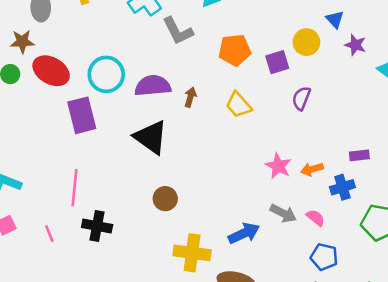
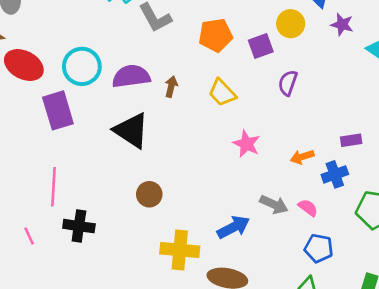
pink star: (278, 166) -> (246, 144), moved

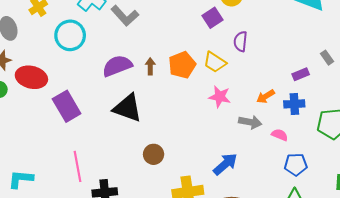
orange pentagon: (216, 35) -> (182, 65), moved
cyan circle: (82, 66) -> (70, 35), moved
yellow trapezoid: (222, 93) -> (215, 62), moved
blue cross: (335, 174) -> (294, 104), turned 30
gray arrow: (274, 204) -> (250, 122), moved

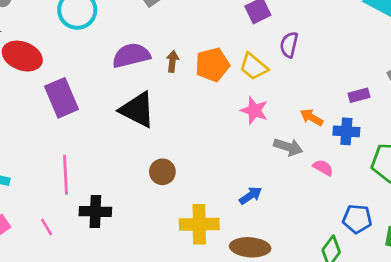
orange arrow: (266, 96) -> (312, 117), turned 54
blue arrow: (225, 164) -> (251, 195), size x0.7
blue pentagon: (296, 164) -> (357, 219), moved

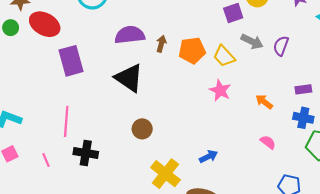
purple semicircle: (289, 45) -> (281, 46), moved
blue cross: (346, 131) -> (303, 118), moved
gray arrow: (288, 147) -> (252, 41), moved
yellow cross: (199, 224) -> (165, 174), turned 32

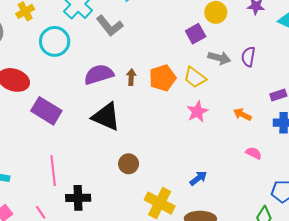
purple rectangle: (71, 61) -> (46, 111), turned -32
pink star: (220, 90) -> (197, 112), turned 30

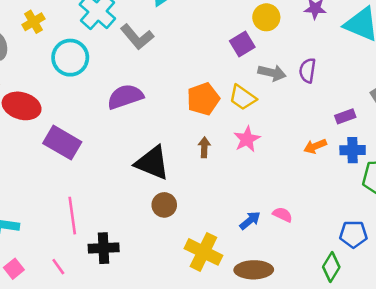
brown arrow: (131, 77) -> (204, 147), moved
orange arrow: (242, 114) -> (315, 146), moved, turned -48
black triangle: (106, 117) -> (152, 163), moved
pink semicircle: (254, 153) -> (283, 215), moved

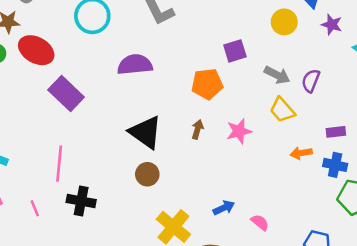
purple square: (242, 44) -> (235, 51), moved
yellow trapezoid: (243, 97) -> (282, 110), moved
pink semicircle: (283, 215) -> (260, 222), moved

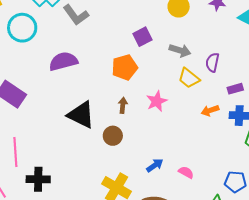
purple semicircle: (311, 81) -> (212, 62), moved
brown circle: (147, 174) -> (113, 136), moved

